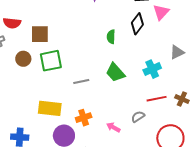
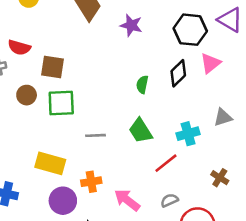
red line: (157, 99) -> (166, 163), moved, turned -36
gray semicircle: (138, 117) -> (169, 200), moved
pink arrow: (113, 127) -> (127, 200), size x1.5

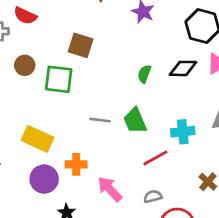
brown square: (52, 67) -> (81, 45), moved
black diamond: (178, 73) -> (183, 68), turned 36
gray line: (96, 135) -> (100, 120), moved

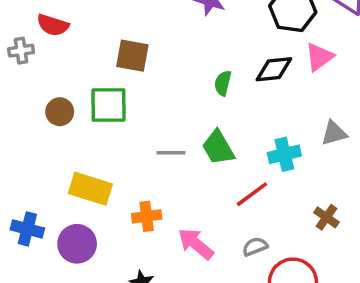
brown circle: (25, 65) -> (60, 112), moved
purple circle: (44, 179) -> (77, 244), moved

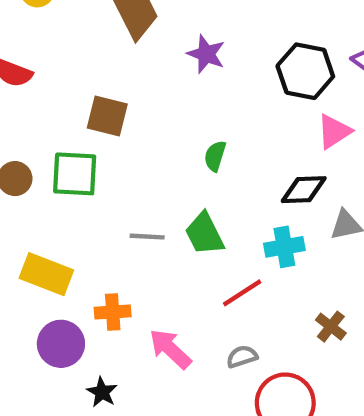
black diamond: (274, 69) -> (304, 190), moved
purple circle: (77, 244) -> (61, 344), moved

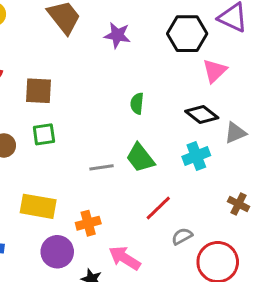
brown square: (107, 116) -> (39, 91), moved
green square: (75, 174) -> (44, 134), size x0.7
black diamond: (304, 190) -> (202, 114), turned 52
red line: (242, 293) -> (158, 208), moved
pink arrow: (170, 349) -> (125, 258), moved

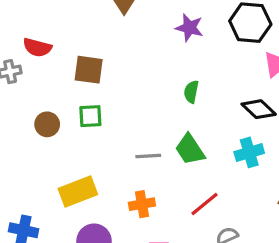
purple star: (117, 35) -> (189, 28), moved
yellow rectangle: (38, 206) -> (78, 192), turned -36
orange cross: (88, 223) -> (142, 204), moved

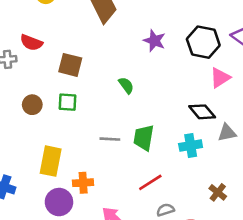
green semicircle: (191, 92) -> (126, 85), moved, turned 126
green trapezoid: (190, 149) -> (144, 138), turned 36
yellow rectangle: (78, 192) -> (51, 161), turned -64
orange cross: (142, 204) -> (83, 183), moved

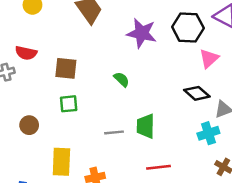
purple star: (154, 41) -> (142, 33), size x1.4
brown circle: (32, 105) -> (29, 125), moved
cyan cross: (191, 145) -> (208, 133), moved
red line: (150, 182) -> (158, 167), turned 35

